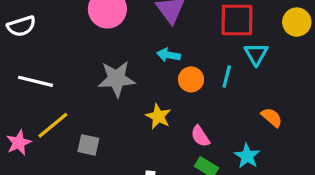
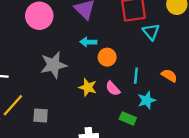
cyan line: (227, 77) -> (136, 76), moved
pink semicircle: (200, 136) -> (113, 88), moved
cyan star: (247, 156) -> (147, 100), moved, turned 30

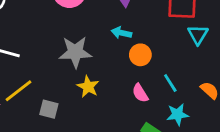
cyan line: (136, 76) -> (170, 83), turned -49
yellow star: (88, 87) -> (88, 87), moved

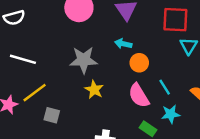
pink semicircle: (140, 93) -> (139, 95), size x1.5
gray square: (49, 109) -> (52, 115), moved

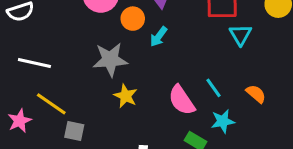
cyan arrow: (123, 44) -> (159, 37), turned -63
orange circle: (139, 63) -> (133, 19), moved
yellow line: (35, 93) -> (51, 104), turned 75

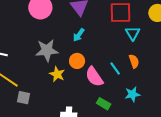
orange circle: (133, 19) -> (77, 61), moved
orange semicircle: (256, 94) -> (134, 61), moved, turned 32
cyan star: (223, 121) -> (132, 94), moved

